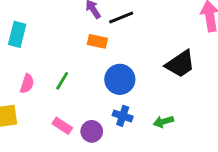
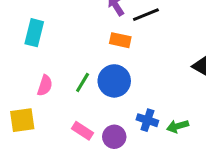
blue circle: (120, 79) -> (114, 81), moved
green arrow: (163, 122) -> (178, 126), moved

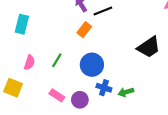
orange rectangle: (120, 40) -> (84, 30), turned -64
blue circle: (114, 81) -> (92, 65), moved
yellow square: (22, 120) -> (13, 88), turned 30

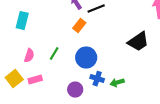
yellow square: (13, 88) -> (14, 79), turned 30
pink rectangle: (57, 95) -> (35, 80), moved, turned -48

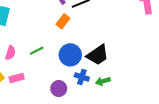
black trapezoid: (138, 42) -> (98, 55), moved
green line: (54, 54) -> (37, 51), turned 32

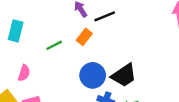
green line: (37, 51) -> (54, 45), moved

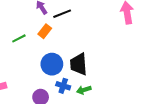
black trapezoid: (124, 75) -> (79, 64), turned 120

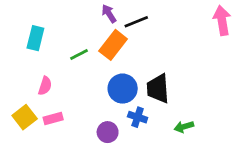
orange rectangle: (45, 31) -> (113, 45), size x1.5
green arrow: (84, 90) -> (184, 127), moved

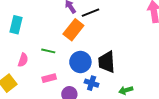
green line: (79, 54) -> (48, 51), moved, turned 40
pink rectangle: (53, 118) -> (49, 78), moved

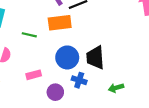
orange rectangle: (73, 30) -> (60, 23), turned 45
green line: (48, 51) -> (29, 35), moved

